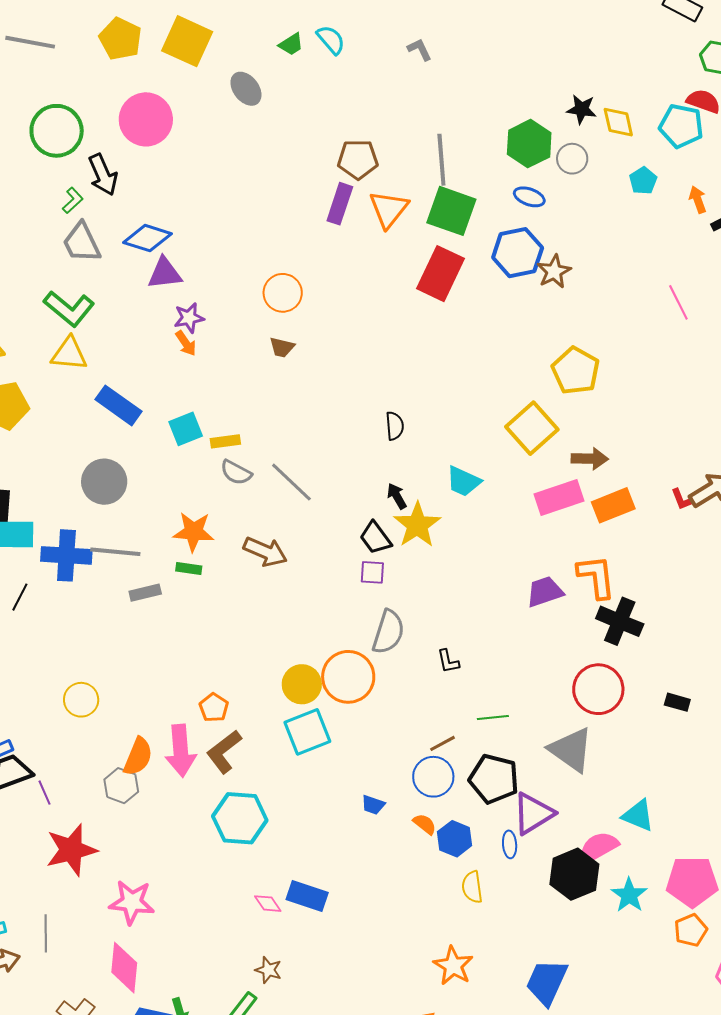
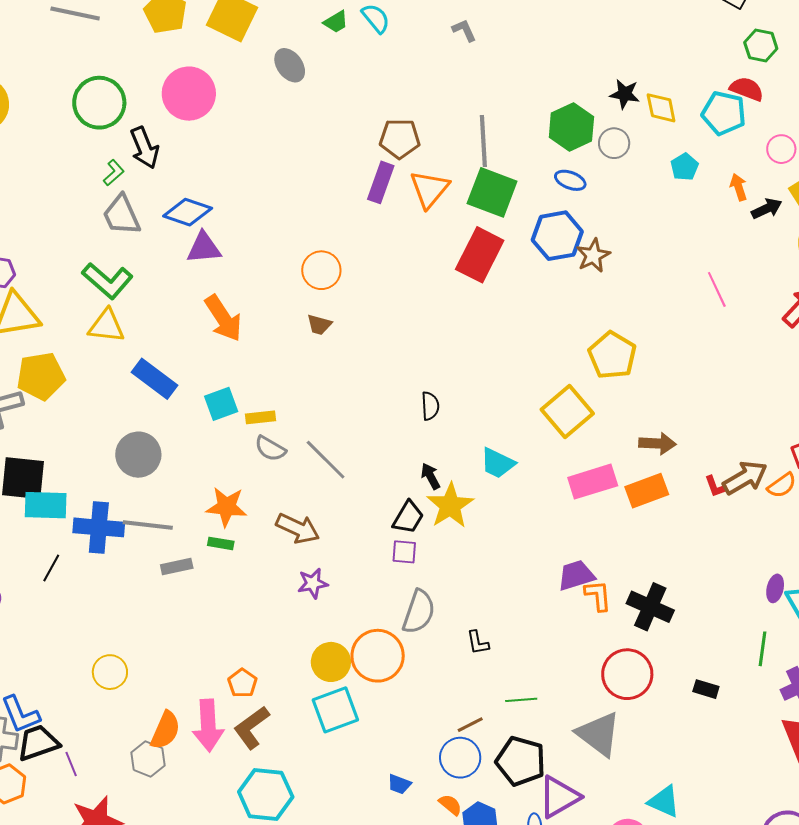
purple star: (189, 318) -> (313, 583), moved
orange arrow: (186, 343) -> (223, 318), size x1.8
brown arrow: (590, 459) -> (657, 443), moved
black trapezoid: (375, 538) -> (408, 517), turned -114
orange L-shape: (596, 577) -> (598, 596), moved, size x0.7

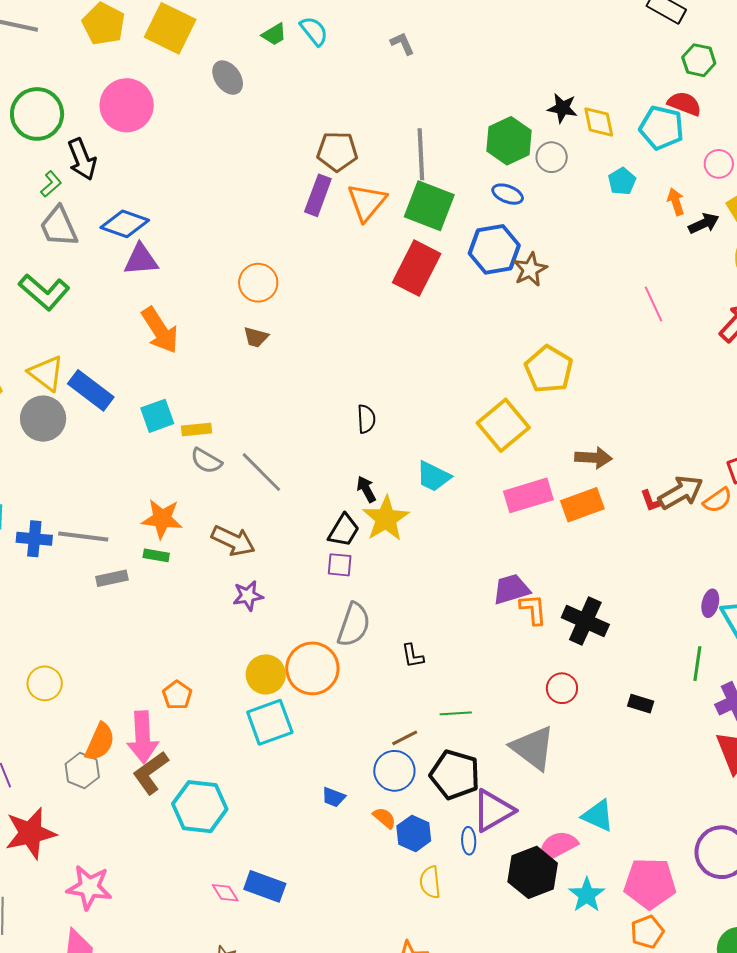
yellow triangle: (107, 326) -> (46, 373), moved, turned 30
gray circle: (138, 455) -> (43, 419), moved
blue cross: (99, 527) -> (34, 539), size x0.7
red circle: (627, 674) -> (562, 688), size x0.6
brown L-shape: (252, 727) -> (151, 773), moved

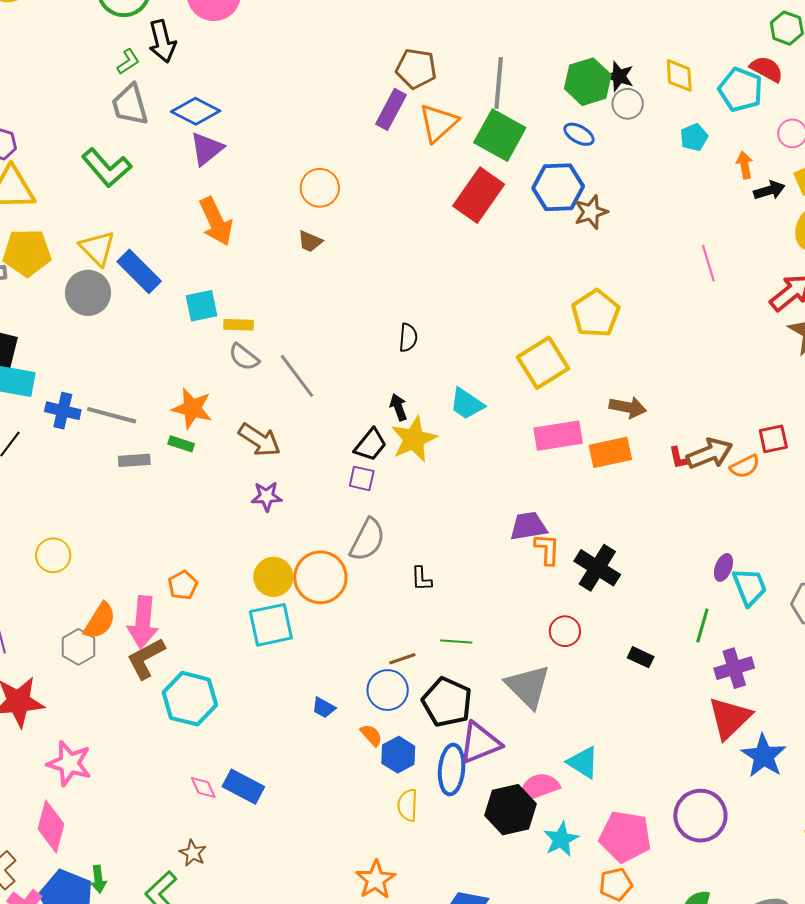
black star: (562, 108) -> (619, 76), moved
purple triangle: (141, 260) -> (207, 149), turned -42
blue ellipse: (469, 841) -> (452, 769), size x1.8

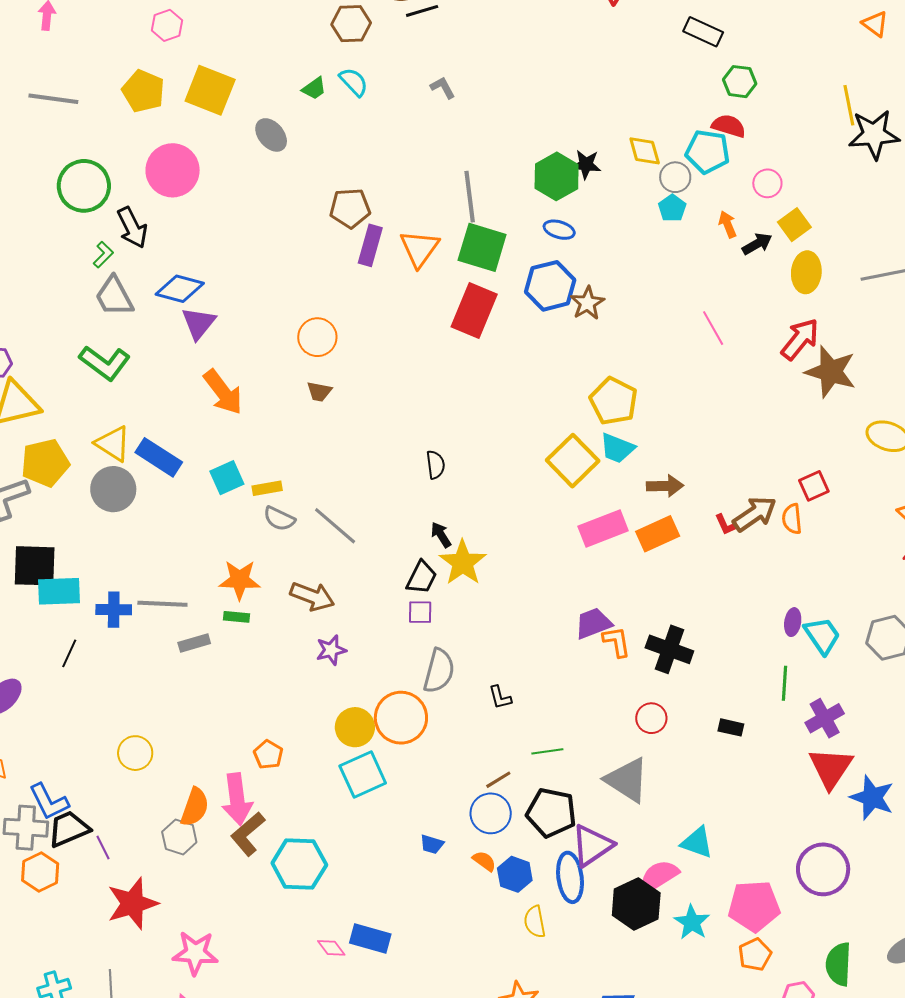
brown pentagon: (416, 69) -> (350, 208), moved
gray circle: (628, 104) -> (675, 177), moved
cyan trapezoid: (467, 404) -> (617, 448), moved
orange semicircle: (745, 466) -> (792, 519), turned 124

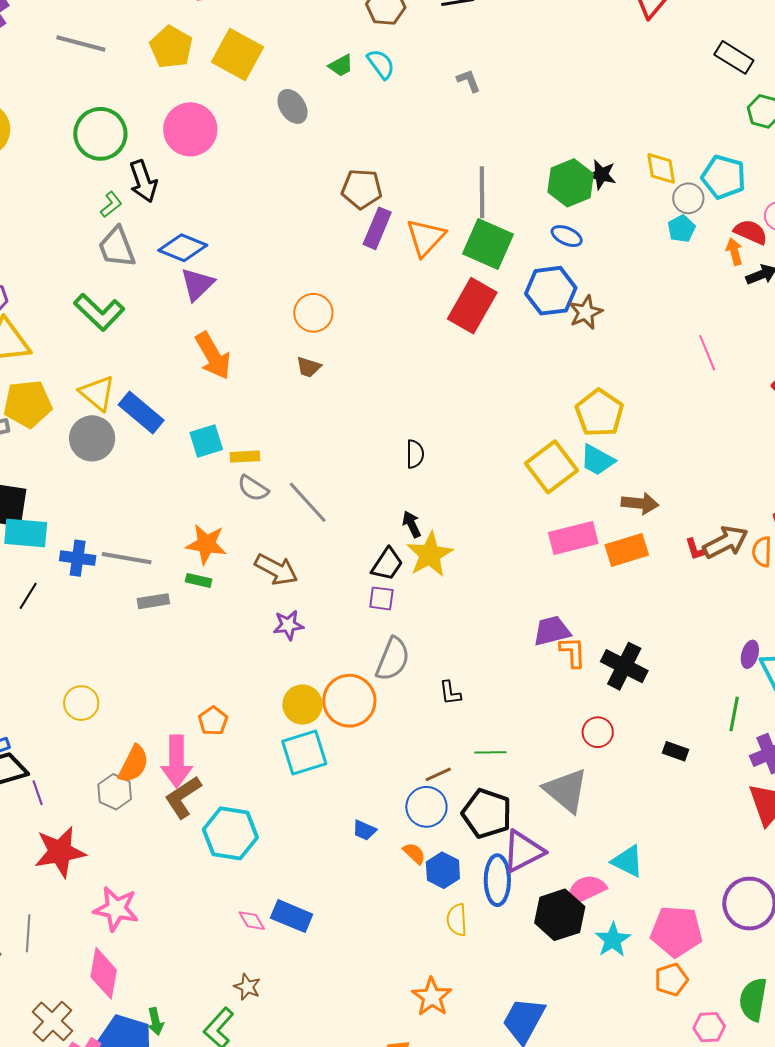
red semicircle: (729, 126) -> (751, 232), moved

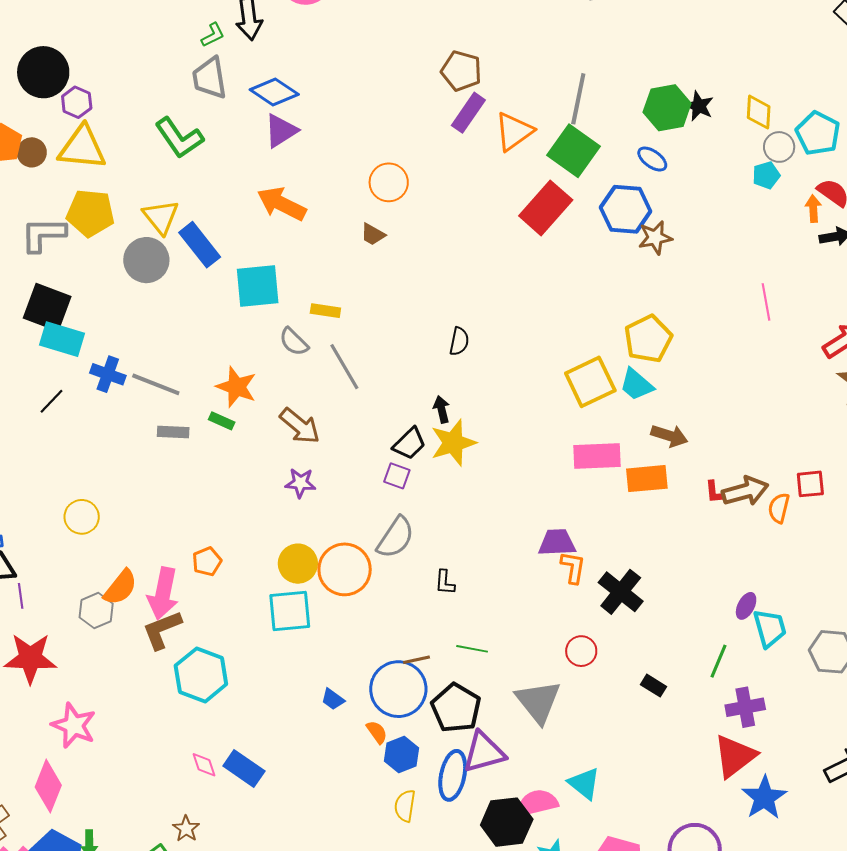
orange arrow: (213, 356) -> (282, 204), turned 135
cyan square: (206, 441) -> (258, 286), size x1.4
yellow rectangle: (245, 457) -> (325, 311), moved
blue circle: (426, 807) -> (398, 689), size x1.4

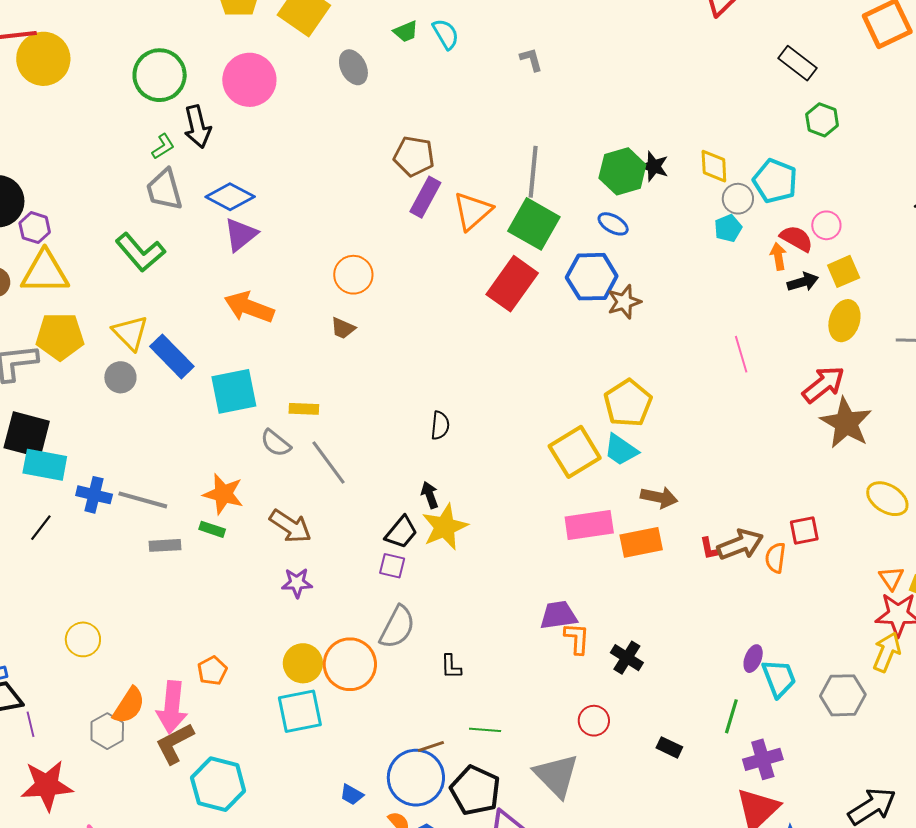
gray circle: (146, 260) -> (120, 377), size x0.7
black cross: (621, 592) -> (627, 658), size x0.7

